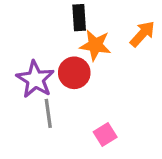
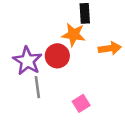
black rectangle: (79, 18) -> (85, 13), moved
orange arrow: (142, 34) -> (110, 48), moved, turned 40

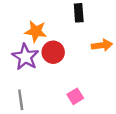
orange star: (74, 35) -> (36, 31), moved
gray line: (37, 87) -> (21, 100), moved

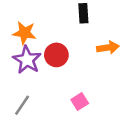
orange star: (36, 31) -> (25, 33), moved
gray line: (21, 100) -> (22, 105), turned 42

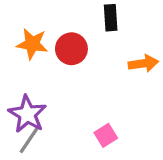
red circle: (56, 55) -> (71, 49), moved
purple star: (27, 60) -> (27, 114), moved

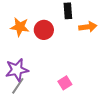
orange arrow: (143, 63) -> (88, 27), moved
purple star: (27, 114) -> (17, 70), turned 30

